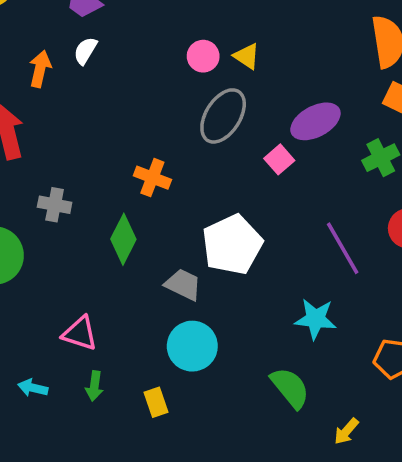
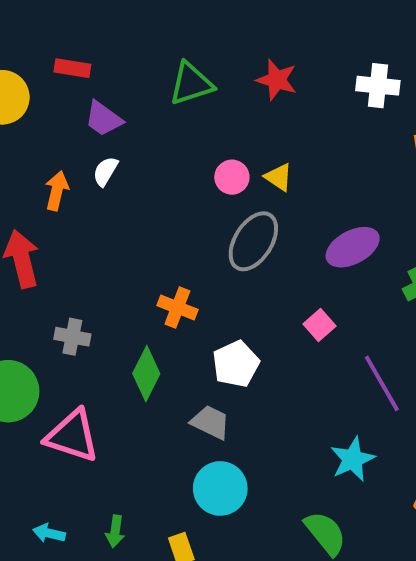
pink square: (279, 159) -> (320, 325), moved
white pentagon: (232, 245) -> (236, 364), moved, size x0.7
cyan star: (315, 319) -> (353, 459), turned -30
pink triangle: (80, 333) -> (72, 436), moved, size x1.4

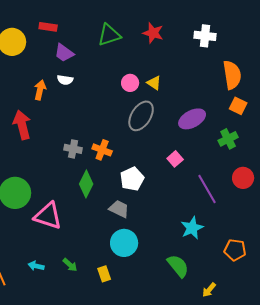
white semicircle: (105, 171) -> (65, 80), turned -112
gray cross: (72, 337) -> (73, 149), moved
green arrow: (115, 531) -> (70, 265), turned -56

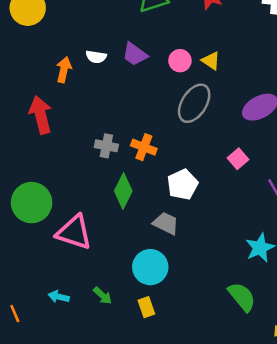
purple trapezoid: (64, 53) -> (135, 54), moved
cyan circle: (124, 243) -> (150, 267), moved

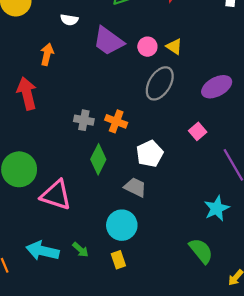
purple trapezoid: (135, 54) -> (108, 41), size x1.4
white semicircle: (96, 57) -> (69, 20), moved
cyan arrow: (59, 297) -> (43, 251), size x1.8

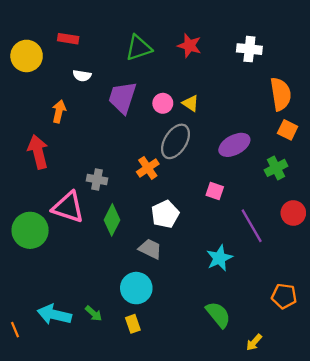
purple trapezoid: (108, 41) -> (122, 98), turned 72
orange cross: (116, 121) -> (148, 168), moved, turned 35
pink square: (198, 131) -> (215, 191), turned -30
pink triangle: (56, 195) -> (68, 207), moved
cyan star: (217, 208) -> (219, 258), moved

